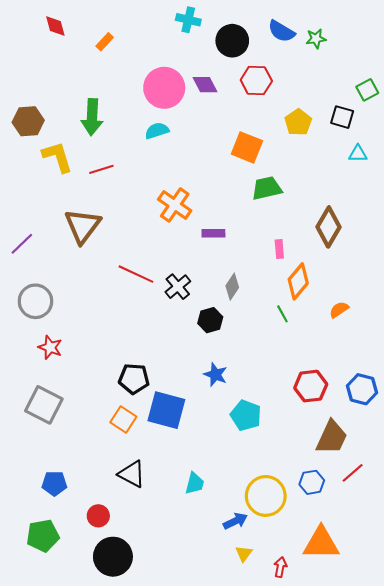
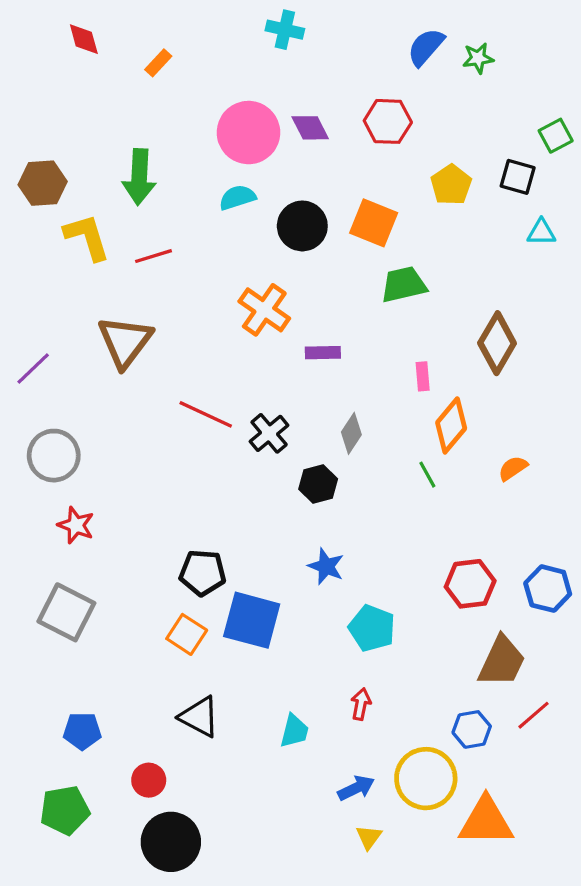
blue semicircle: (281, 31) -> (426, 47), turned 100
black circle: (232, 41) -> (302, 226), moved
yellow circle: (266, 496) -> (426, 779), moved
red arrow: (280, 567) -> (361, 704), moved

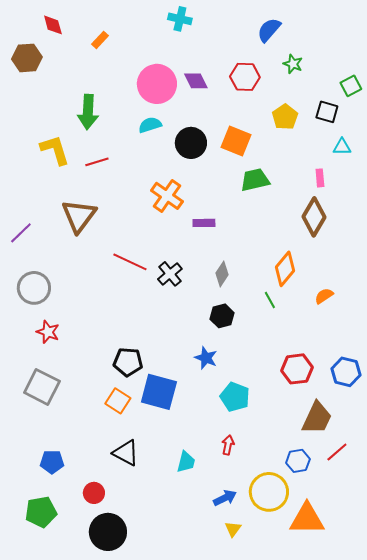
green star: (478, 58) -> (293, 64), moved, turned 30
brown hexagon: (43, 183) -> (27, 58), moved
pink rectangle: (423, 376) -> (320, 178), moved
black hexagon: (318, 484) -> (222, 316), moved

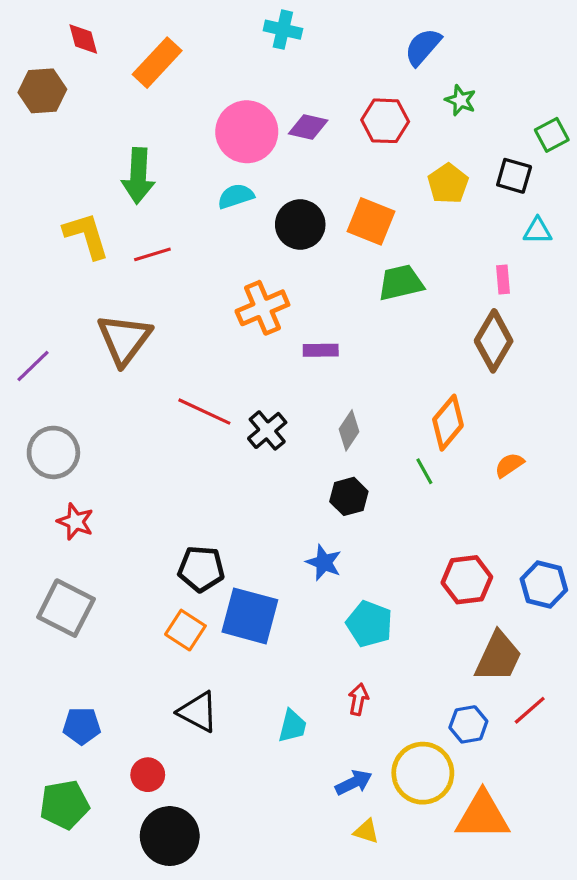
orange rectangle: (100, 40) -> (157, 63), size x1.8
purple diamond: (196, 81) -> (308, 127), turned -50
orange cross: (167, 196) -> (262, 308), turned 32
yellow triangle: (233, 529) -> (366, 831), turned -48

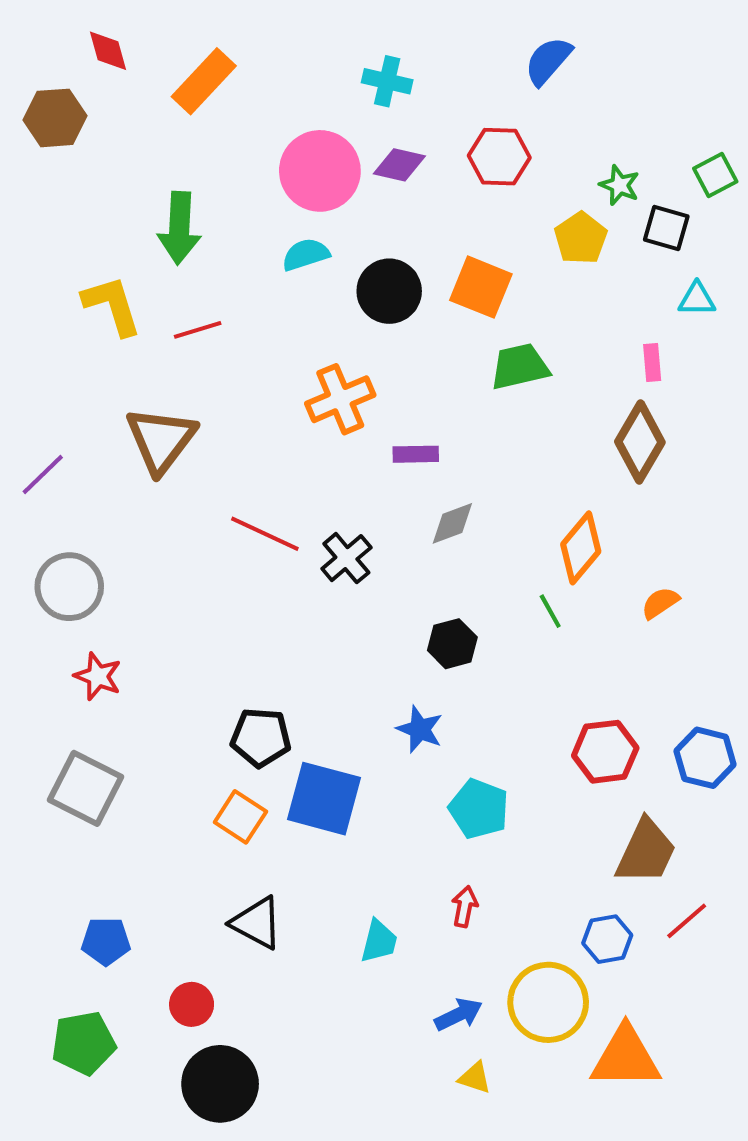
cyan cross: (283, 30) -> (387, 81), moved
green star: (461, 100) -> (619, 185), moved
gray diamond: (349, 430) -> (452, 523), moved, turned 36

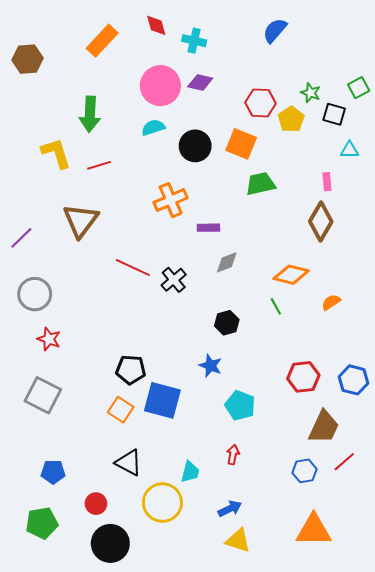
red diamond: (108, 51) -> (156, 25), moved
red hexagon: (499, 157) -> (261, 103), moved
orange diamond: (581, 548) -> (291, 275), turned 64
yellow circle: (548, 1002) -> (162, 503), moved
yellow triangle: (475, 1078) -> (238, 540), size x1.5

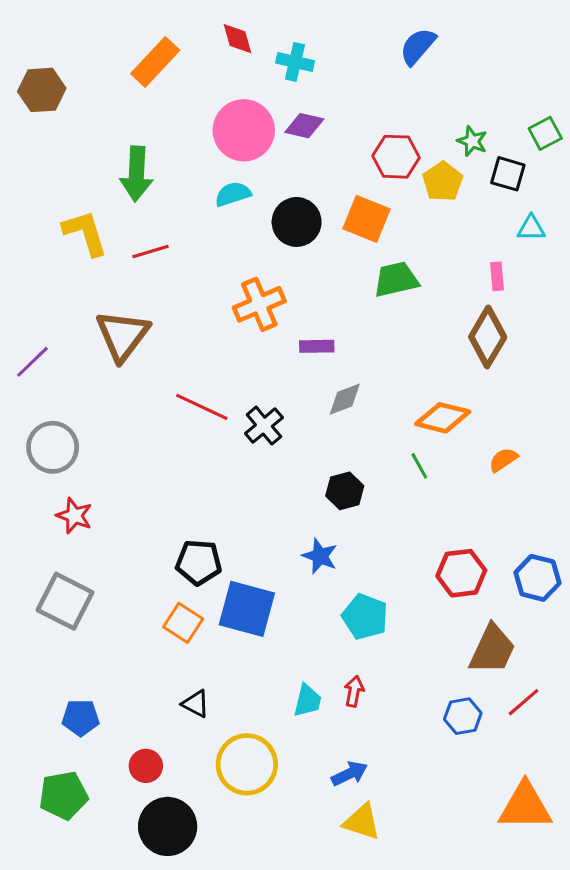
black triangle: (129, 463) -> (196, 704), size x0.7
cyan trapezoid: (190, 472) -> (307, 701), moved
orange triangle: (314, 530) -> (525, 806), moved

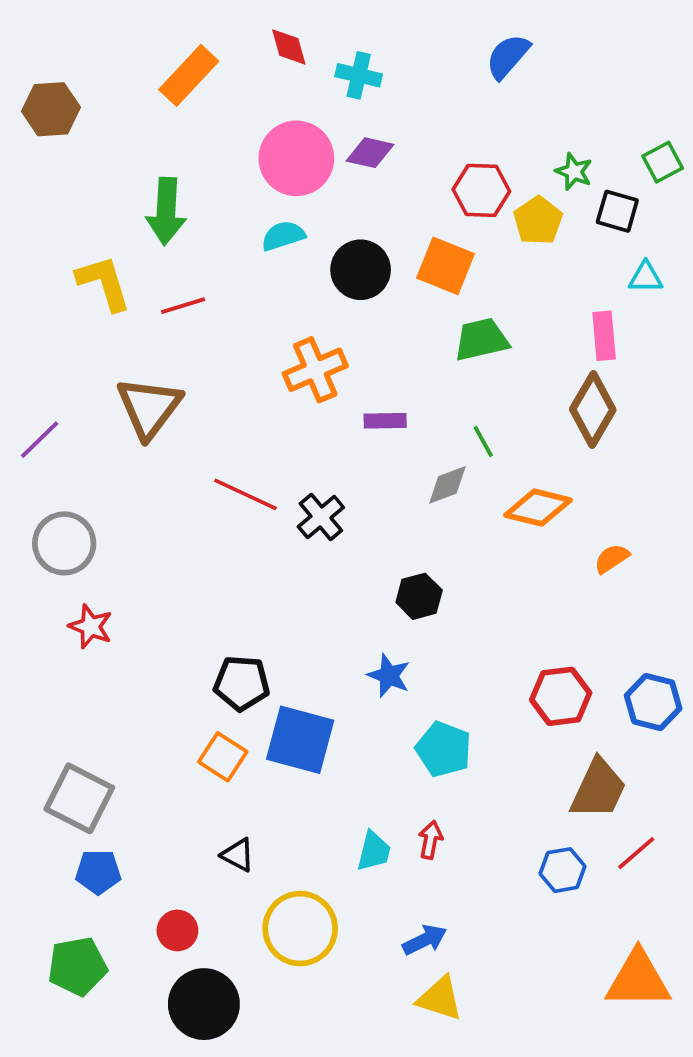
pink rectangle: (497, 276) -> (604, 336), size x1.4
gray diamond: (345, 399) -> (447, 485), moved
green line: (419, 466) -> (483, 442), moved
gray square: (65, 601) -> (79, 798), moved

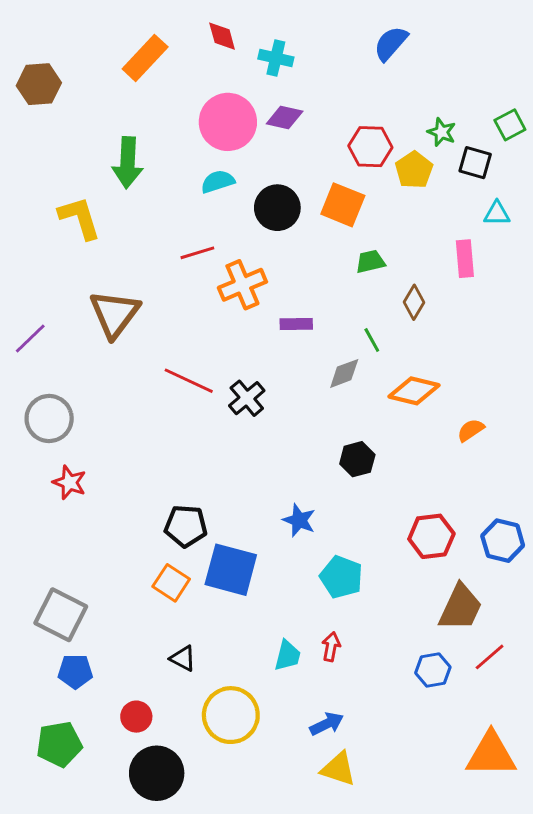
red line: (183, 306) -> (197, 253), moved
green trapezoid: (481, 340) -> (370, 262), size x0.7
brown diamond: (593, 409) -> (414, 302), moved, size x0.6
black hexagon: (419, 596) -> (357, 459), moved

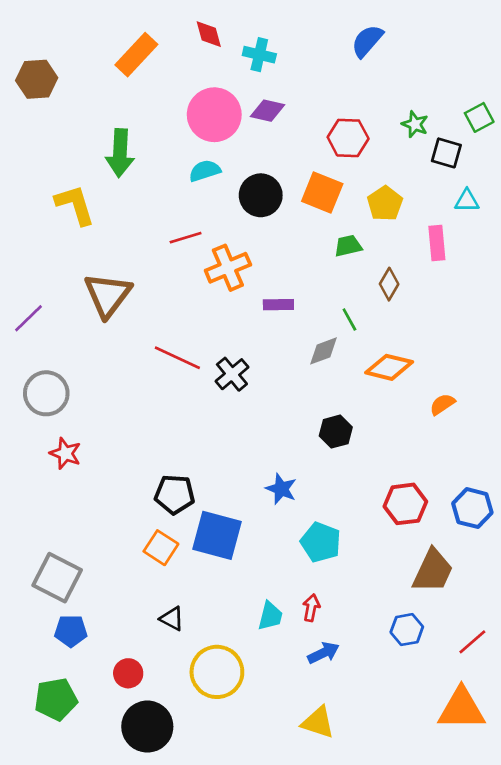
yellow pentagon: (414, 170) -> (385, 203), moved
red line: (490, 657) -> (472, 642), moved
blue arrow: (327, 724) -> (323, 653), moved

